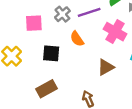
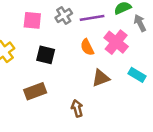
orange semicircle: (77, 39) -> (87, 47), moved

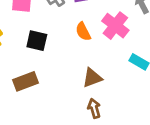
brown triangle: (101, 78) -> (92, 78), moved
brown arrow: (77, 108) -> (94, 108), moved

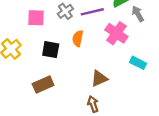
orange semicircle: (83, 32) -> (78, 38), moved, turned 42
brown arrow: (94, 108) -> (93, 104), moved

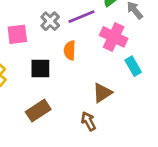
cyan rectangle: (138, 63) -> (133, 66), moved, turned 42
brown arrow: (93, 104) -> (88, 121), moved

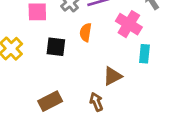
cyan rectangle: (133, 66) -> (144, 54), turned 30
brown rectangle: (38, 111) -> (50, 101), moved

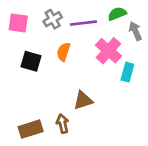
cyan rectangle: (144, 54) -> (127, 72), moved
brown rectangle: (50, 101) -> (31, 129), moved

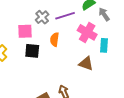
pink square: (18, 23) -> (25, 31), moved
brown triangle: (83, 100) -> (86, 64), moved, turned 49

